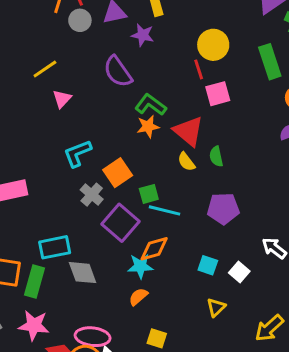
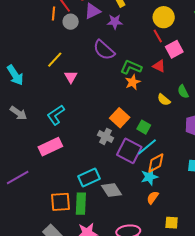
red triangle: (188, 131) -> (159, 66), moved, size x0.6
cyan L-shape: (77, 153) -> (56, 115), moved
green square: (149, 194) -> (144, 127), turned -32
cyan line: (164, 210) -> (147, 147), moved, turned -40

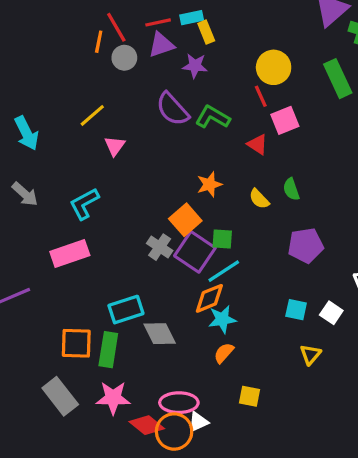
green L-shape: (131, 67) -> (213, 117), moved
orange star: (133, 82) -> (209, 184), moved
green square: (144, 127) -> (222, 239), turned -32
purple square: (129, 151) -> (195, 252), moved
orange diamond: (156, 163) -> (209, 298), moved

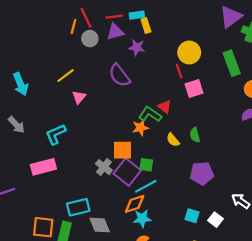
green L-shape: (213, 117) -> (150, 114), moved
red triangle: (258, 144) -> (165, 107), moved
orange square: (185, 220) -> (122, 150), turned 36

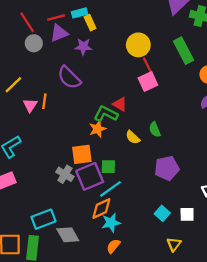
orange line: (73, 27) -> (44, 101), moved
red line: (179, 71) -> (147, 65), moved
purple square: (127, 172) -> (90, 176), turned 36
cyan square: (192, 216) -> (162, 213), turned 32
white square: (216, 220) -> (187, 214), turned -32

